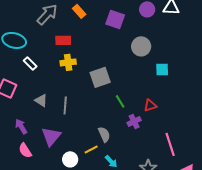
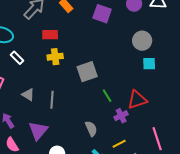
gray circle: (141, 46) -> (142, 41), moved
red triangle: (150, 105) -> (137, 100), size x1.5
yellow line: (91, 149) -> (119, 144), moved

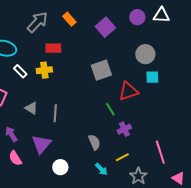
purple square: (102, 14) -> (105, 27), turned 30
yellow cross: (55, 57) -> (44, 70), moved
gray square: (87, 72) -> (101, 70), moved
red triangle: (137, 100) -> (128, 91), moved

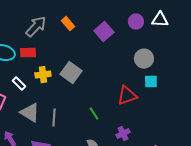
red rectangle: (53, 48) -> (28, 53), moved
gray square: (101, 70) -> (71, 73), moved, turned -35
white rectangle: (20, 71) -> (19, 84), moved
gray triangle: (31, 108) -> (30, 113), size x1.5
green line: (110, 109) -> (94, 114), moved

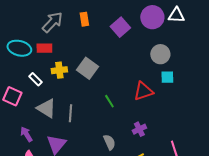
purple circle: (136, 22) -> (152, 17), size x1.5
orange rectangle: (68, 24) -> (84, 19), turned 32
green line: (94, 114) -> (109, 101), moved

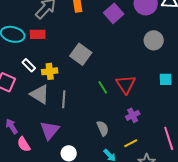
yellow cross: (59, 70) -> (50, 71), moved
cyan square: (167, 77) -> (166, 79), moved
red triangle: (143, 91) -> (126, 84), moved, turned -45
purple arrow: (26, 134) -> (12, 126), moved

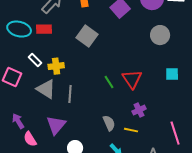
gray square: (81, 54) -> (87, 36), moved
yellow line: (131, 143) -> (131, 130), moved, turned 40

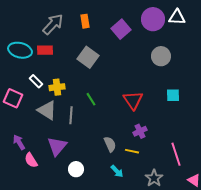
green line: (109, 82) -> (91, 99), moved

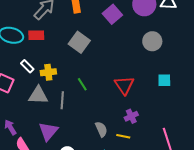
gray triangle: (47, 110) -> (38, 95), turned -30

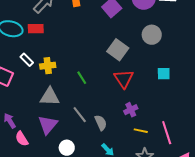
gray square: (79, 42) -> (118, 50), moved
gray triangle: (38, 95) -> (50, 97), moved
gray line: (62, 100) -> (80, 115), moved, turned -42
yellow line: (123, 136) -> (141, 131), moved

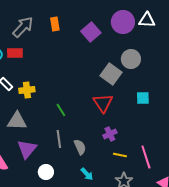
gray square: (118, 50) -> (111, 74), moved
green line: (82, 78) -> (61, 110), moved
gray triangle: (50, 97) -> (17, 121), moved
gray line: (80, 115) -> (59, 139), turned 30

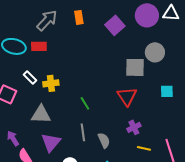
gray square: (111, 74) -> (135, 67), turned -35

